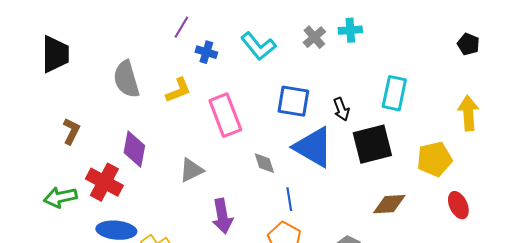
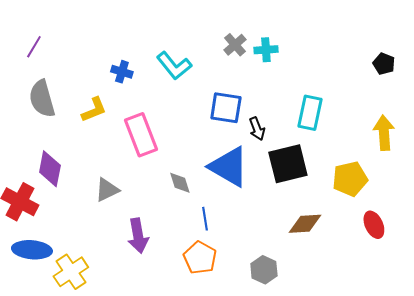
purple line: (181, 27) -> (34, 47), moved
gray cross: (314, 37) -> (235, 45), moved
blue square: (293, 101) -> (226, 108), moved

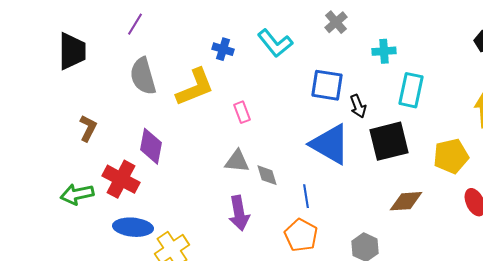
cyan cross: (266, 50) -> (384, 51), moved
yellow L-shape: (94, 110) -> (195, 87), size x1.5
pink rectangle: (141, 135) -> (242, 112), size x0.5
gray diamond: (180, 183) -> (267, 175), moved
gray triangle: (107, 190) -> (237, 161), moved, turned 32

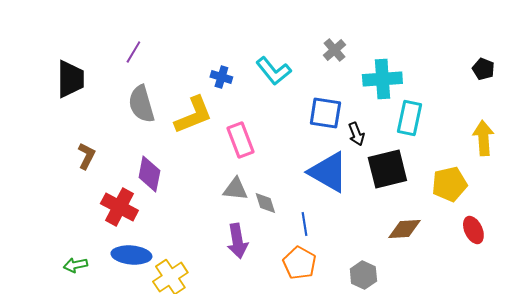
cyan cross: (384, 51) -> (382, 79), size x1.6
pink rectangle: (242, 112) -> (240, 140), size x1.6
green arrow: (77, 194) -> (75, 265), moved, size x0.7

